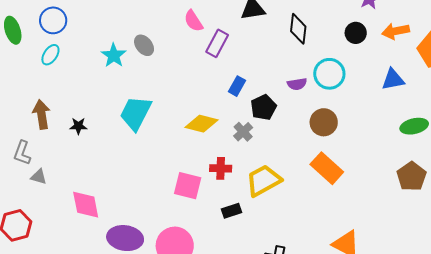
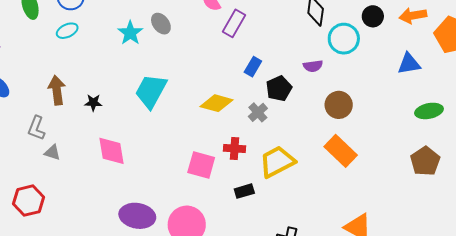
cyan ellipse: (50, 55) -> (67, 31), turned 30
cyan circle: (329, 74) -> (344, 39), moved
pink diamond: (86, 205) -> (111, 151), moved

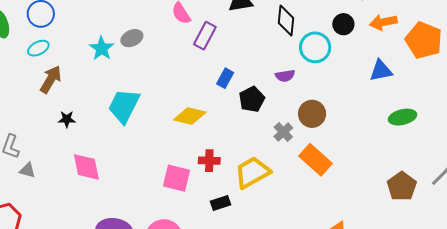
gray ellipse: (161, 24) -> (132, 38), turned -75
brown arrow: (57, 90) -> (51, 79), moved, turned 40
gray cross: (258, 112) -> (283, 132), moved
brown pentagon: (425, 161) -> (402, 186), moved

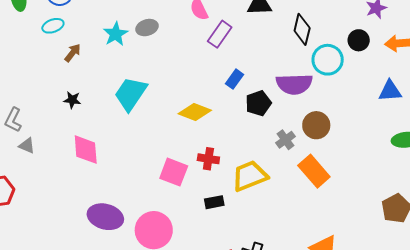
purple semicircle: (285, 76) -> (294, 84), size x1.8
brown arrow: (51, 79) -> (73, 53), moved, size x0.7

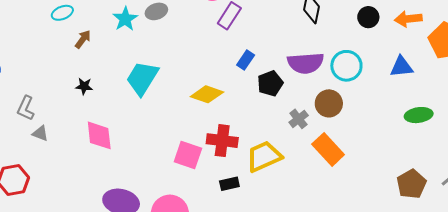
cyan circle: (328, 60) -> (346, 66), moved
red cross: (208, 159) -> (222, 141), size x1.4

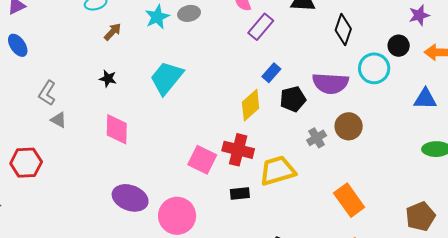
cyan circle: (346, 66) -> (374, 68), moved
yellow diamond: (207, 94) -> (251, 105), moved, turned -68
orange rectangle: (328, 149) -> (349, 200), moved

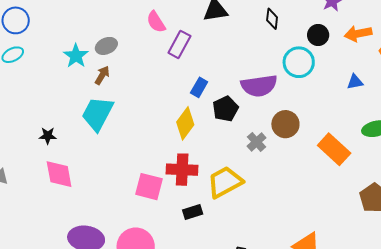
black diamond: (343, 30) -> (272, 19), moved, size x0.7
brown arrow: (113, 32) -> (102, 75), moved
black star: (108, 79) -> (48, 136), moved
blue triangle: (425, 99) -> (355, 82), size x0.7
orange rectangle: (349, 200) -> (334, 149), moved

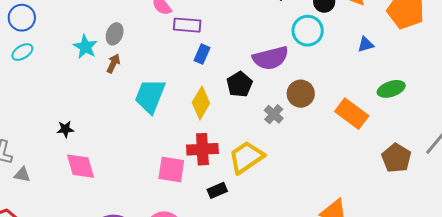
purple rectangle: (179, 44) -> (187, 25), turned 72
gray ellipse: (106, 46) -> (115, 34), turned -40
blue rectangle: (199, 87) -> (202, 54), moved
cyan trapezoid: (97, 114) -> (150, 96), moved

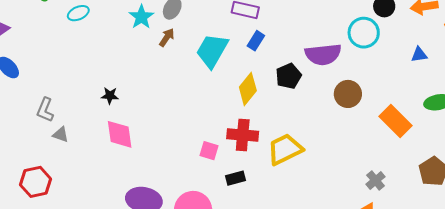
cyan trapezoid: (150, 96) -> (212, 51), moved
gray cross: (274, 114) -> (376, 180), moved
pink square: (171, 170) -> (209, 151), size x0.7
black rectangle: (217, 190) -> (235, 178), moved

